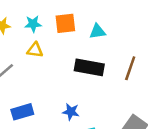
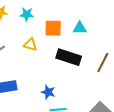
orange square: (65, 23) -> (53, 28), moved
yellow triangle: (35, 50) -> (30, 45), moved

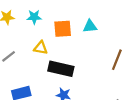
black rectangle: (69, 57) -> (61, 69), moved

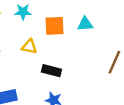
black rectangle: (61, 69) -> (51, 71), size x0.7

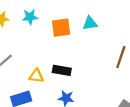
yellow triangle: (29, 47) -> (36, 76), moved

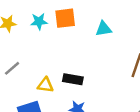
orange square: (61, 28) -> (65, 18), moved

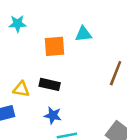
orange square: (65, 18) -> (55, 46), moved

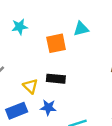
yellow triangle: (21, 89) -> (30, 86), turned 42
blue star: (53, 115) -> (48, 107), moved

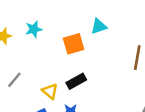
black rectangle: (56, 79) -> (76, 81), turned -30

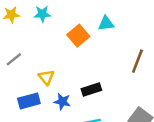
orange square: (74, 44) -> (78, 36), turned -35
black rectangle: (76, 81) -> (91, 90), moved

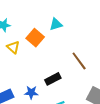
brown line: (137, 61) -> (79, 61), moved, turned -48
yellow triangle: (46, 77) -> (13, 47), moved

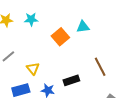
yellow triangle: (13, 47) -> (33, 69), moved

